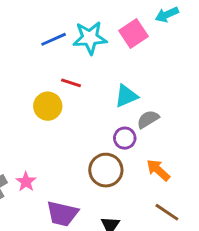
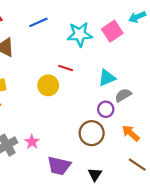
blue line: (54, 39) -> (38, 22), moved

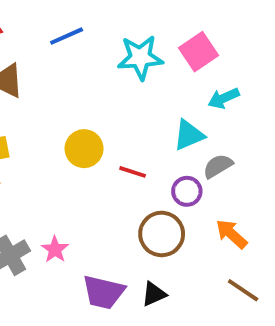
cyan arrow: (137, 17) -> (224, 98), moved
red line: (66, 68) -> (133, 172), moved
black triangle: (95, 174) -> (154, 294), moved, turned 32

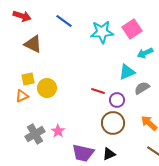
blue line: (67, 36) -> (64, 21), turned 60
yellow circle: (84, 149) -> (47, 88), moved
purple circle: (187, 191) -> (117, 100), moved

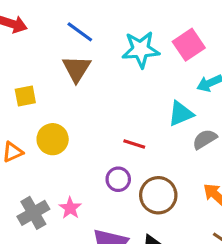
brown triangle: (33, 44) -> (77, 69), moved, turned 36
yellow square: (28, 79) -> (25, 96), moved
purple circle: (117, 100) -> (118, 179), moved

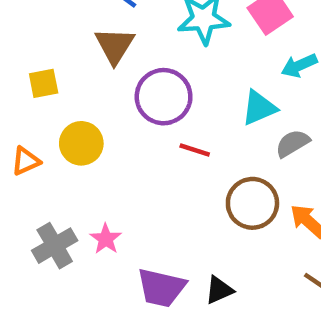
purple circle: (118, 179) -> (164, 97), moved, size x1.6
brown circle: (158, 195) -> (252, 203), moved

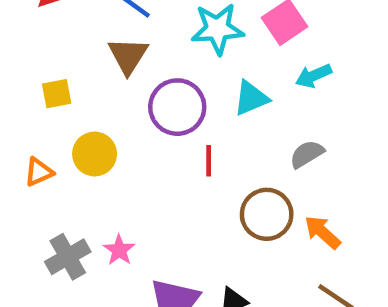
cyan triangle: (259, 108) -> (251, 98), moved
red line: (195, 150) -> (209, 161), turned 72

